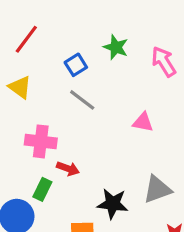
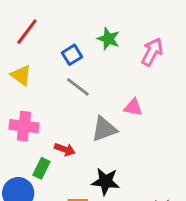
pink arrow: (164, 62) -> (152, 52), turned 60
pink cross: (41, 141) -> (24, 126), moved
gray triangle: (157, 189) -> (104, 129), moved

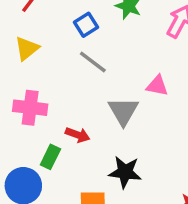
yellow triangle: (21, 75) -> (27, 48), turned 45
gray triangle: (104, 129) -> (123, 111), turned -40

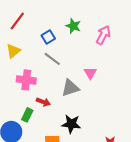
pink triangle: (157, 86) -> (90, 73), turned 48
pink cross: (30, 108) -> (26, 80), moved
gray triangle: (123, 111) -> (70, 88), turned 42

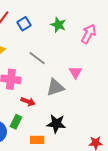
blue square: (48, 37) -> (24, 24), moved
green rectangle: (27, 115) -> (16, 122), moved

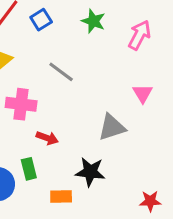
pink triangle: (75, 72) -> (143, 93), moved
gray triangle: (55, 87) -> (112, 127), moved
green rectangle: (16, 122) -> (29, 169), turned -40

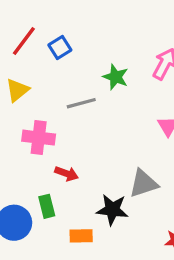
green star: (93, 21) -> (116, 77), moved
gray line: (61, 72) -> (81, 103), turned -52
gray triangle: (112, 127) -> (143, 183), moved

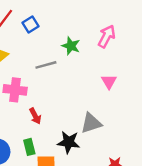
red arrow: (66, 174) -> (35, 116), turned 42
green rectangle: (47, 206) -> (29, 147), moved

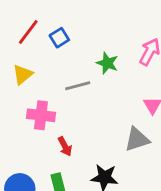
gray triangle: (91, 123) -> (137, 139), moved

